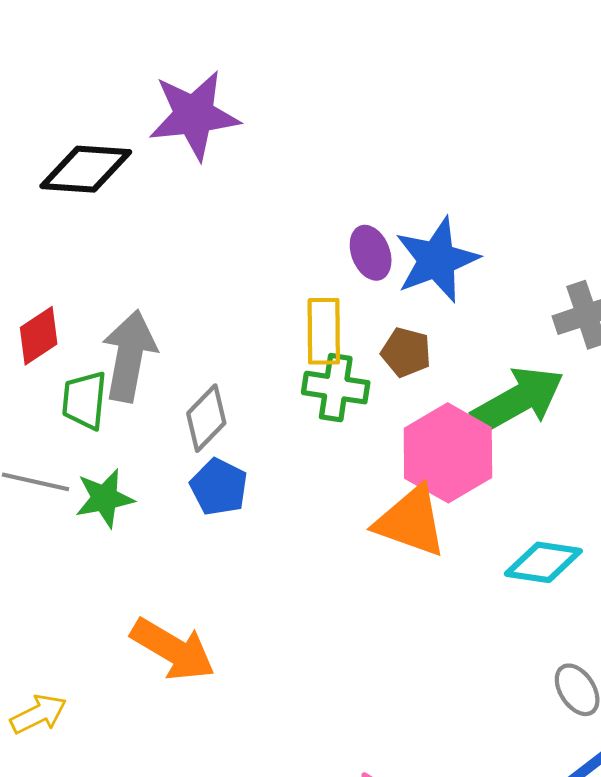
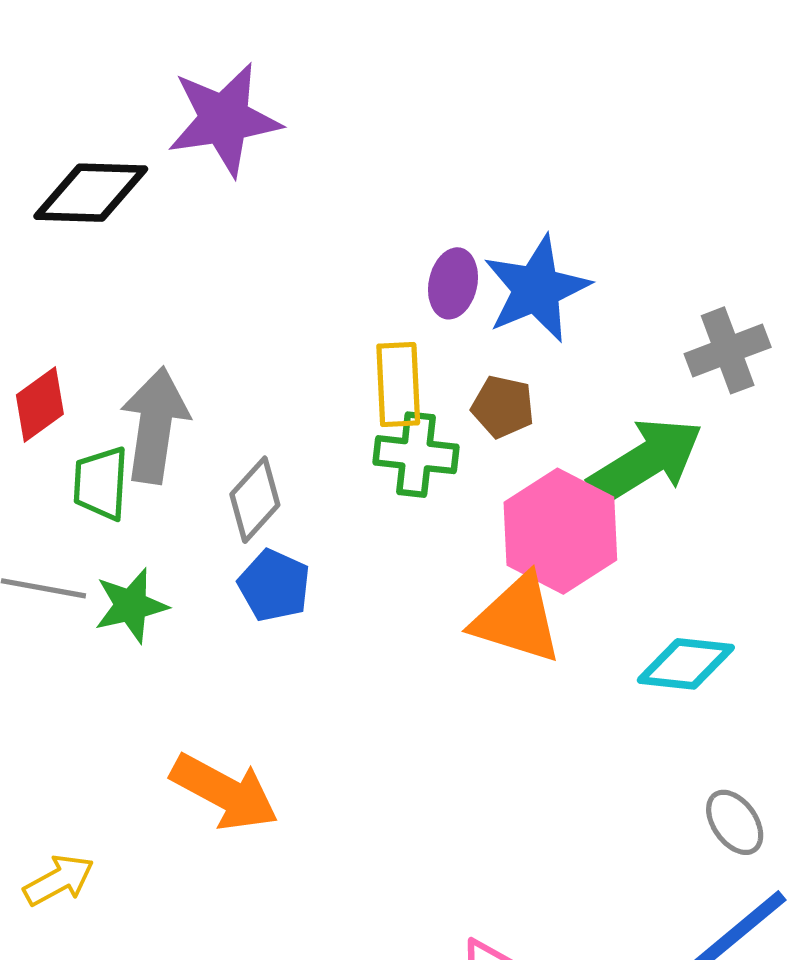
purple ellipse: (371, 253) -> (453, 283), turned 36

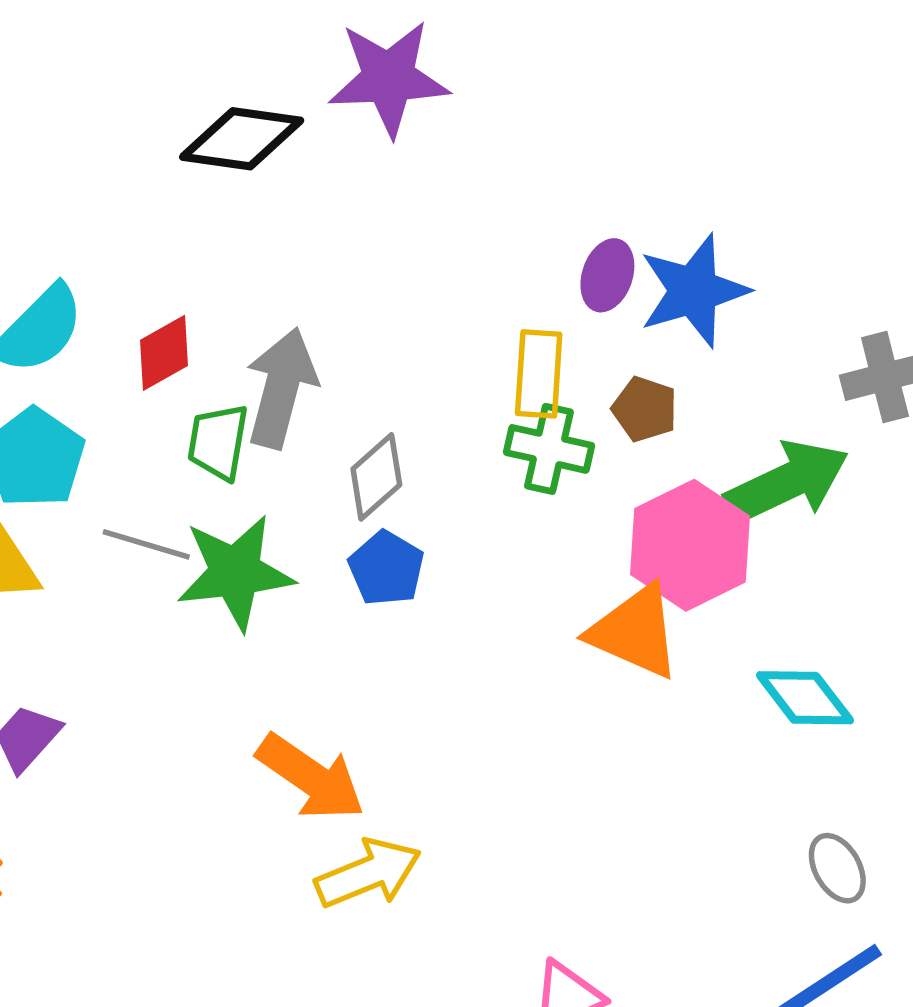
green star: (131, 605) -> (235, 572), size x1.5
cyan diamond: (686, 664) -> (805, 698), turned 40
yellow arrow: (59, 880) -> (368, 873), moved, size x1.4

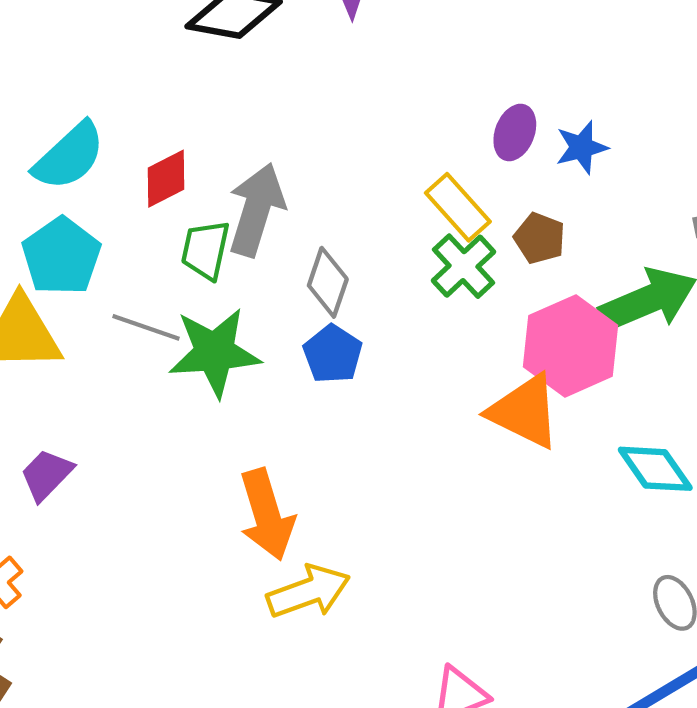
blue star: (694, 291) -> (582, 147), size x0.6
yellow rectangle: (539, 374) -> (458, 207), turned -48
green cross: (549, 449) -> (464, 266), turned 32
gray diamond: (376, 477) -> (328, 282), turned -32
orange arrow: (311, 777) -> (267, 515), turned 36

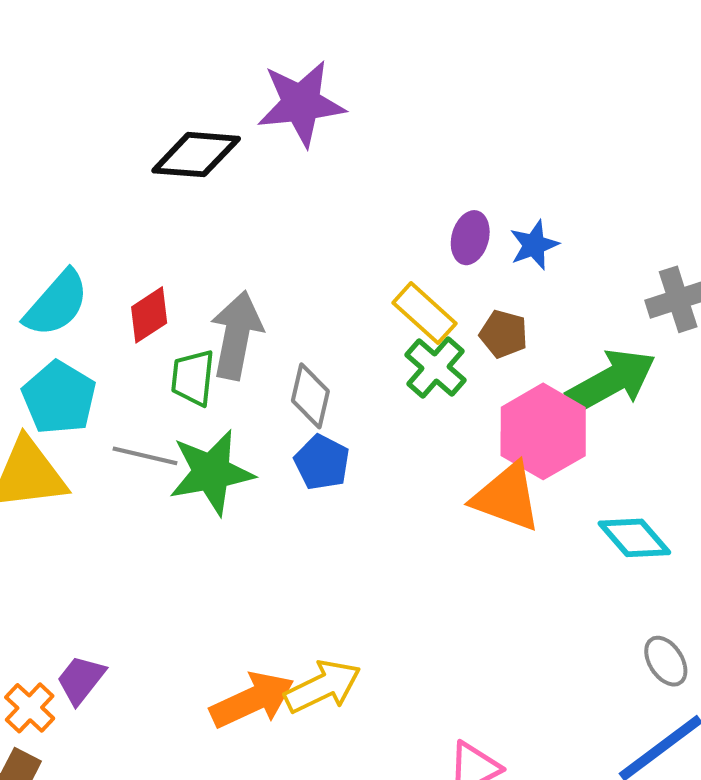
purple trapezoid: (46, 475) -> (81, 680), moved
orange arrow: (267, 515) -> (252, 700), moved, turned -92

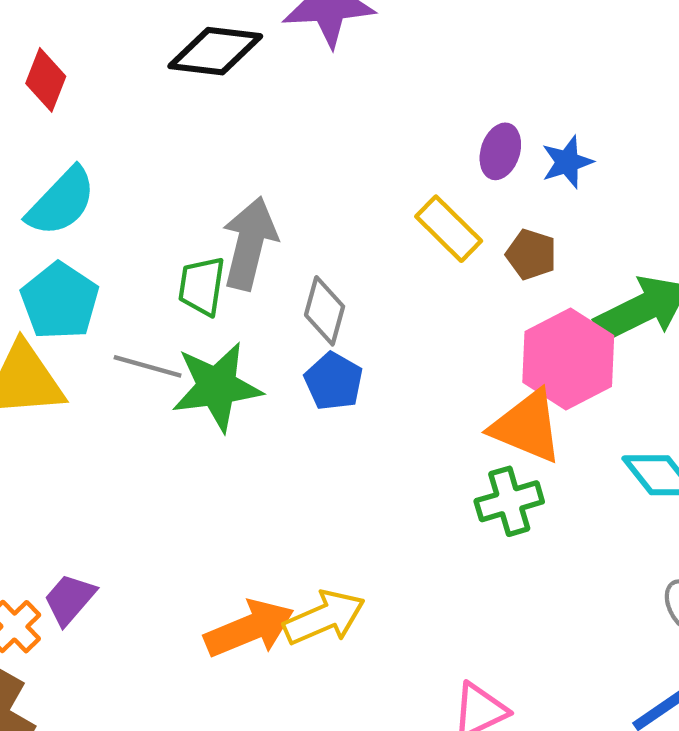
red diamond: (149, 315) -> (46, 80), moved, turned -38
green cross: (435, 367) -> (509, 501), moved, turned 30

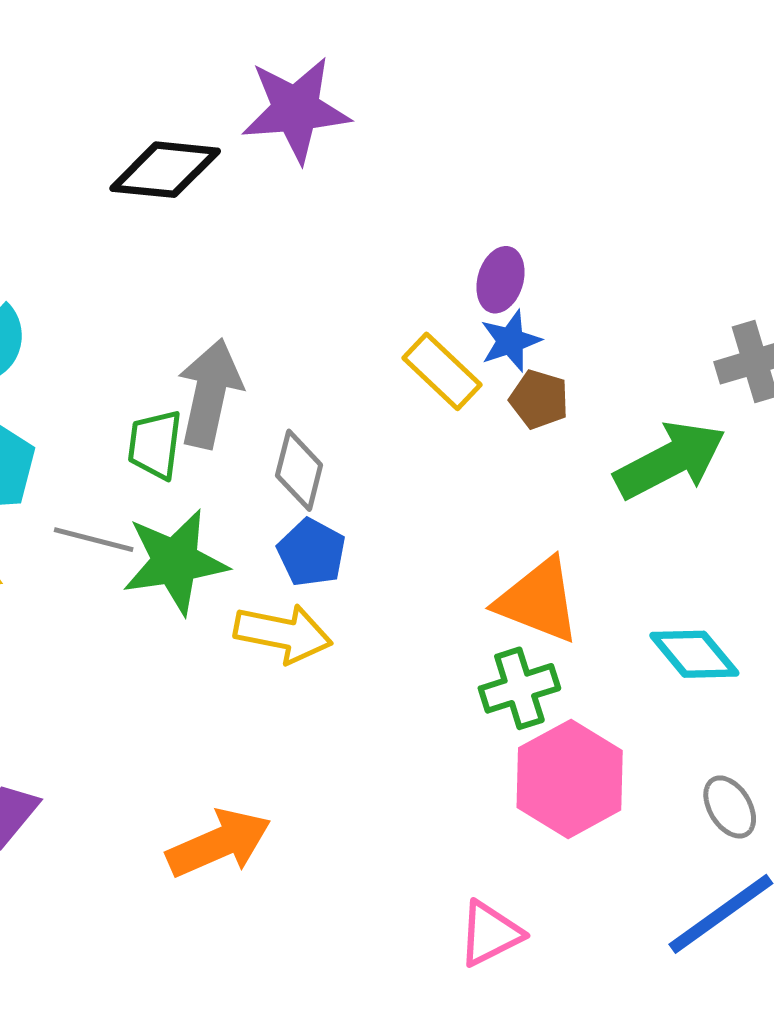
blue star: (567, 162) -> (510, 341), moved
pink hexagon: (568, 359) -> (570, 779), moved
yellow arrow: (324, 618) -> (283, 634), moved, turned 36

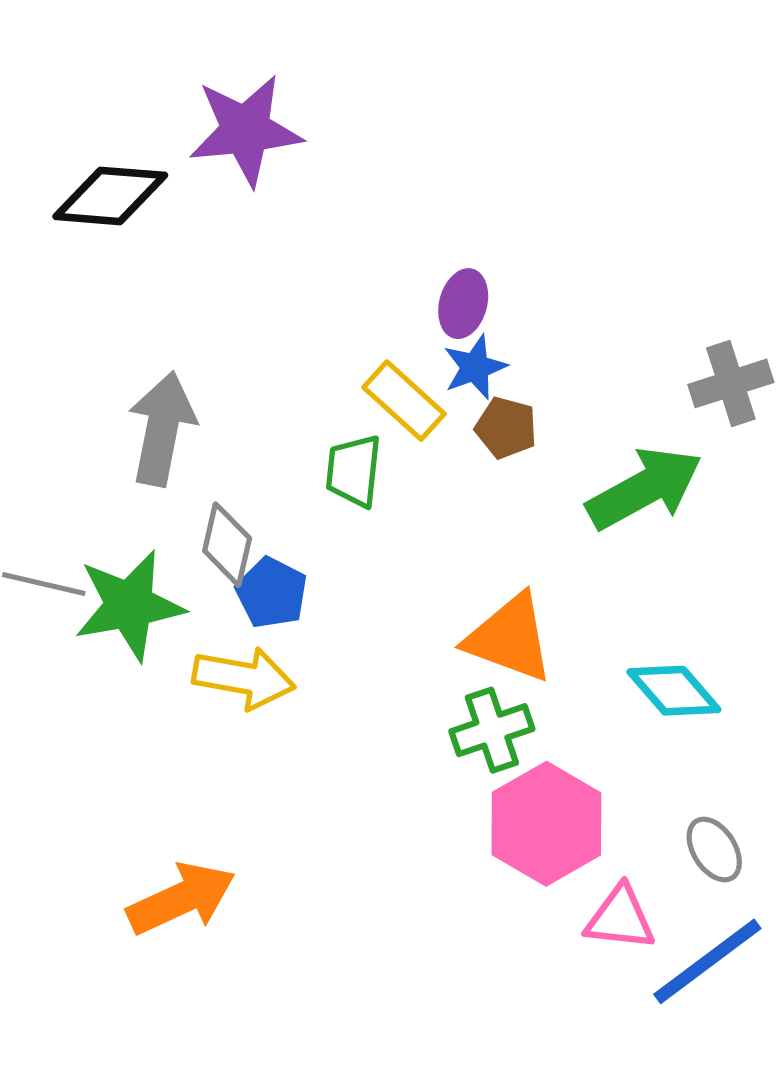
green trapezoid: (155, 444) -> (354, 471), moved
gray diamond: (299, 470) -> (227, 545), moved
pink triangle: (490, 934) -> (620, 918), moved, turned 34

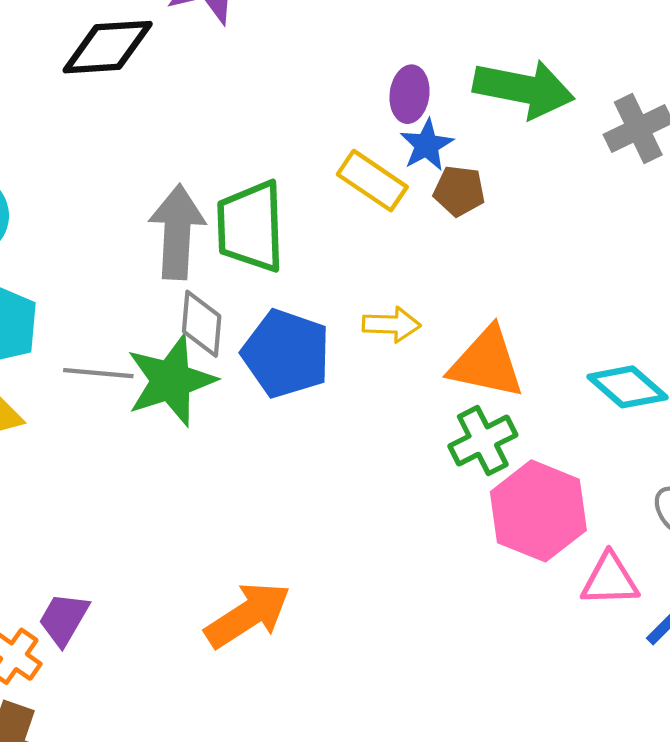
green trapezoid: (354, 471) -> (251, 226), moved, size x1.5
green arrow: (644, 488) -> (524, 89), moved, turned 48
gray diamond: (227, 545) -> (202, 324), moved
blue pentagon: (272, 593) -> (286, 354), size x1.5
yellow arrow: (244, 678) -> (391, 324), moved, size x0.7

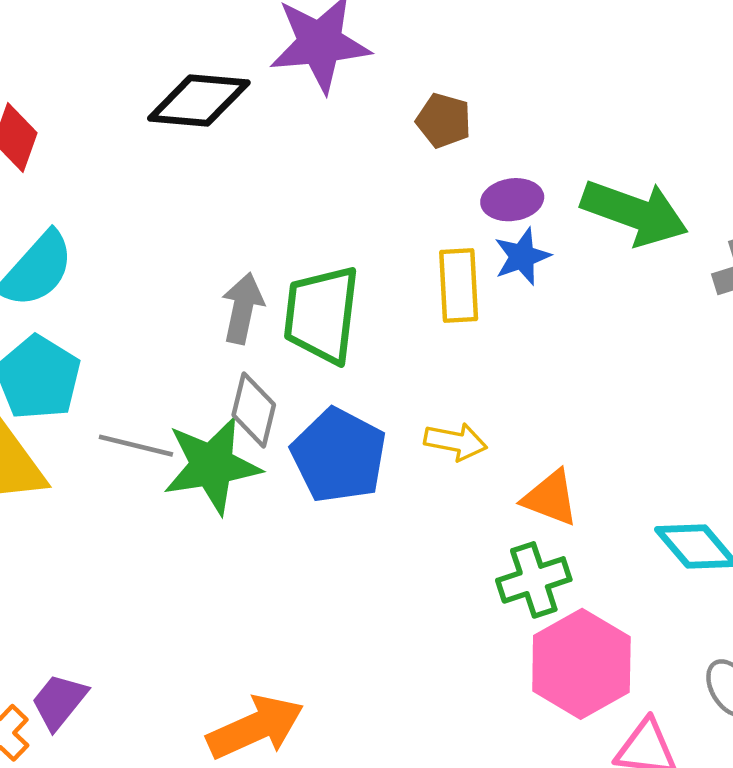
purple ellipse: (410, 94) -> (512, 200), turned 66
yellow rectangle: (372, 181) -> (459, 286), turned 44
brown pentagon: (459, 191) -> (444, 121), moved
gray arrow: (177, 232) -> (243, 308), size x0.7
orange triangle: (487, 363) -> (550, 498), size x0.7

